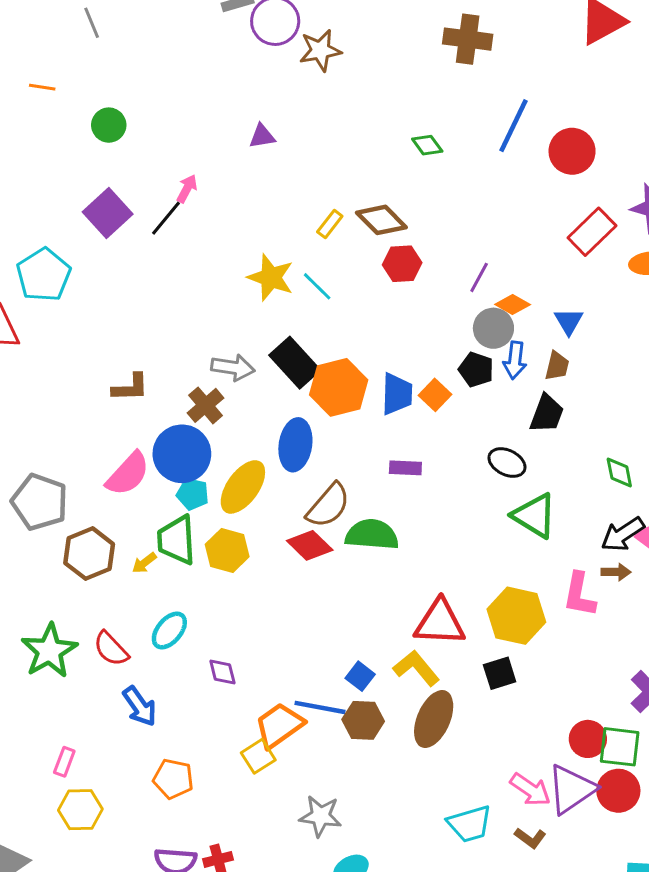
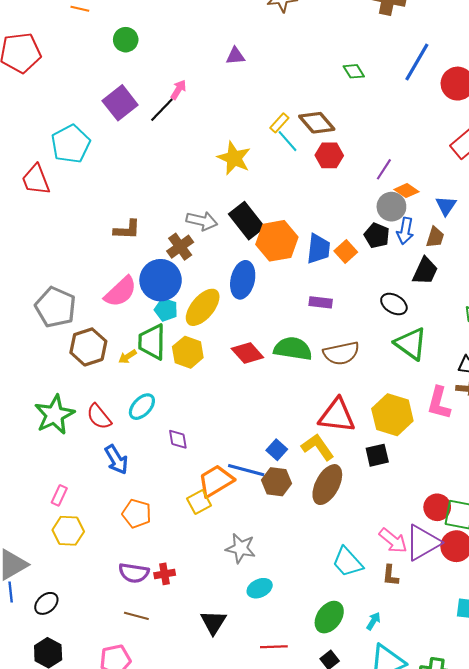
cyan line: (317, 286) -> (288, 141), moved
brown semicircle: (328, 506) -> (341, 353), moved, turned 33
cyan trapezoid: (470, 824) -> (347, 562), turned 60
brown L-shape: (530, 838) -> (390, 575), turned 55

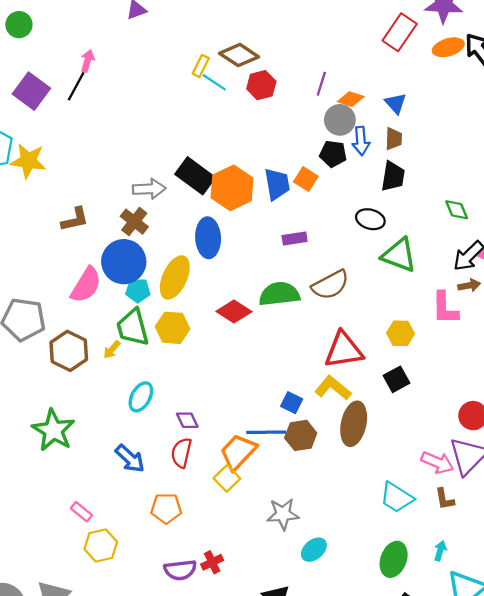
yellow star: (234, 158) -> (28, 161), moved
yellow hexagon: (392, 415) -> (401, 333), size x0.6
red semicircle: (99, 417) -> (181, 453), moved, turned 68
pink rectangle: (59, 495) -> (81, 512), turned -60

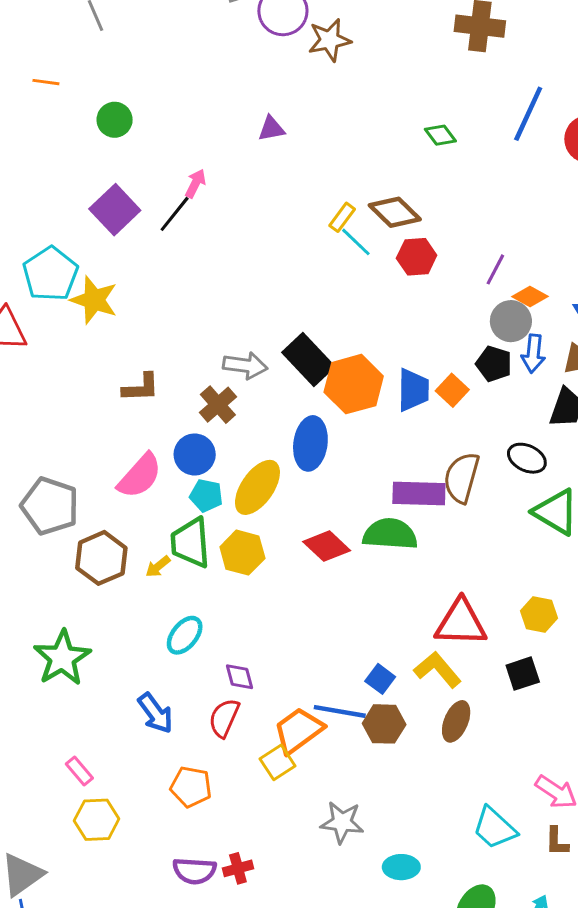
purple rectangle: (295, 239) -> (419, 494), moved, size x1.6
blue circle: (124, 262) -> (195, 454), size x0.7
brown semicircle: (330, 285) -> (462, 478), moved, turned 123
brown ellipse: (354, 424) -> (456, 721), size x0.7
cyan ellipse: (314, 550) -> (401, 867), moved, turned 30

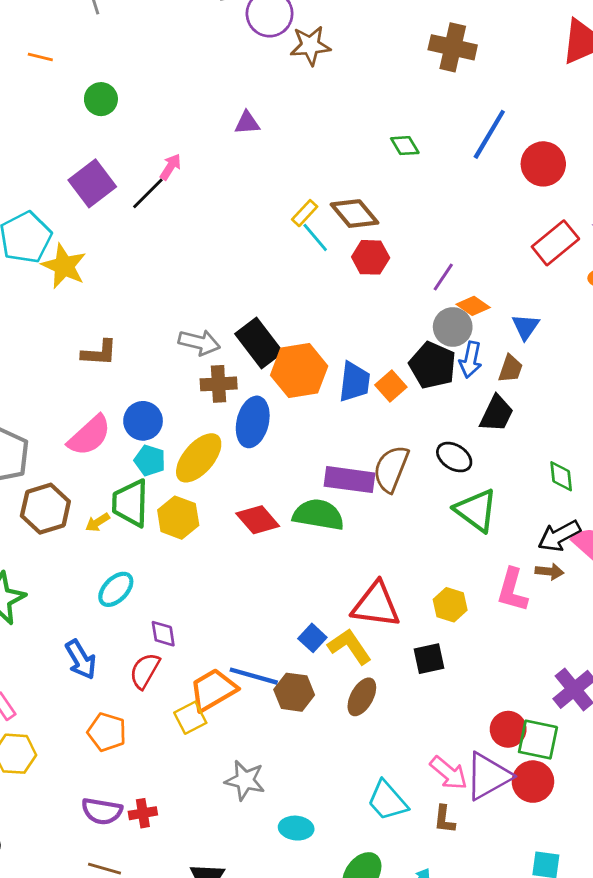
black pentagon: (494, 364) -> (433, 365), size x1.4
brown cross: (218, 405) -> (219, 384), moved, turned 32
blue square: (380, 679) -> (312, 638), moved

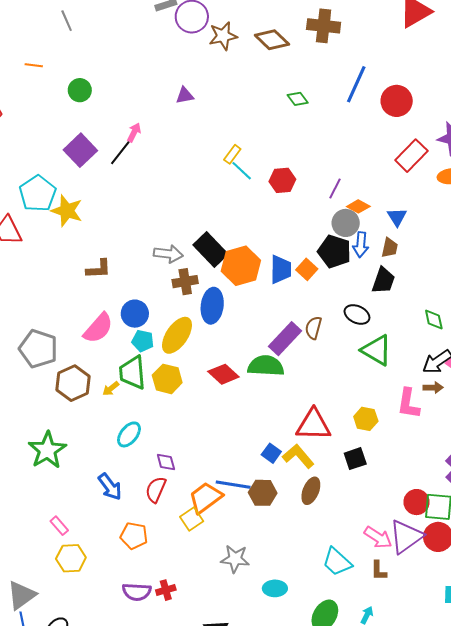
brown diamond: (355, 214) -> (272, 40), moved
brown semicircle: (391, 469) -> (313, 328), size x0.7
purple rectangle: (349, 480) -> (285, 339), turned -48

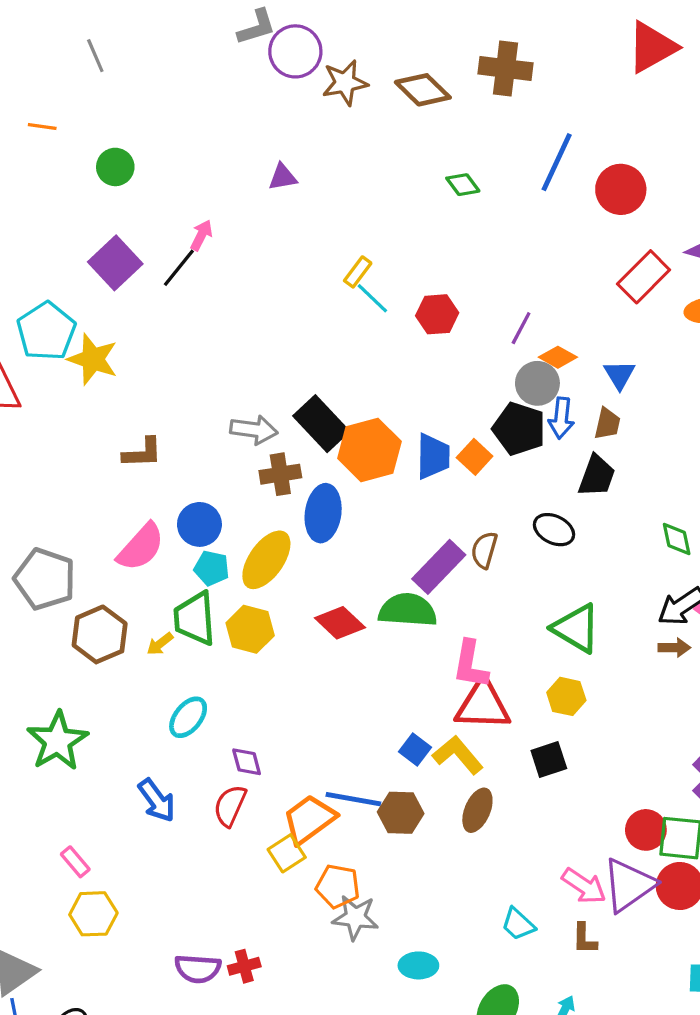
green triangle: (377, 350) -> (576, 628), moved
pink L-shape: (408, 404) -> (470, 664), moved
orange pentagon: (134, 536) -> (338, 886), moved
cyan trapezoid: (337, 562) -> (518, 924), size x0.7

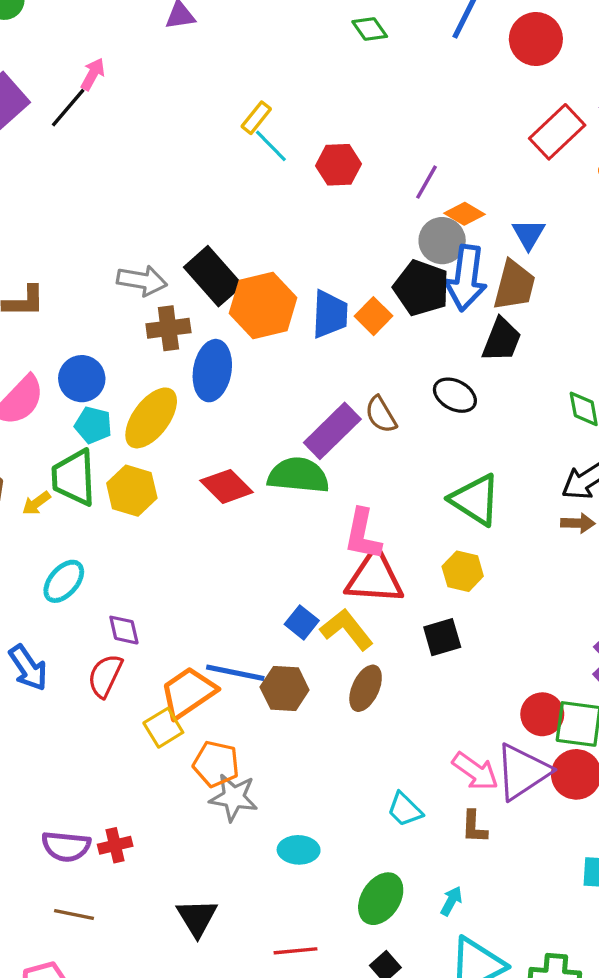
blue arrow: (561, 418) -> (466, 278), size x1.5
brown trapezoid: (607, 424) -> (514, 285), size x1.5
brown semicircle: (484, 550) -> (381, 415), turned -48

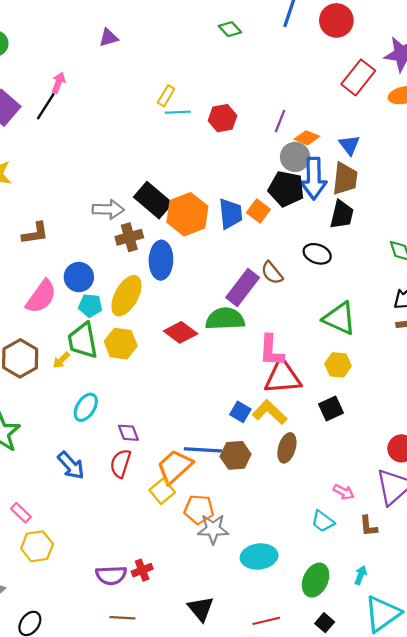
cyan line: (271, 146) -> (178, 112), turned -40
pink arrow: (475, 771) -> (344, 492), moved, size x0.7
cyan ellipse: (299, 850) -> (259, 557), size x1.4

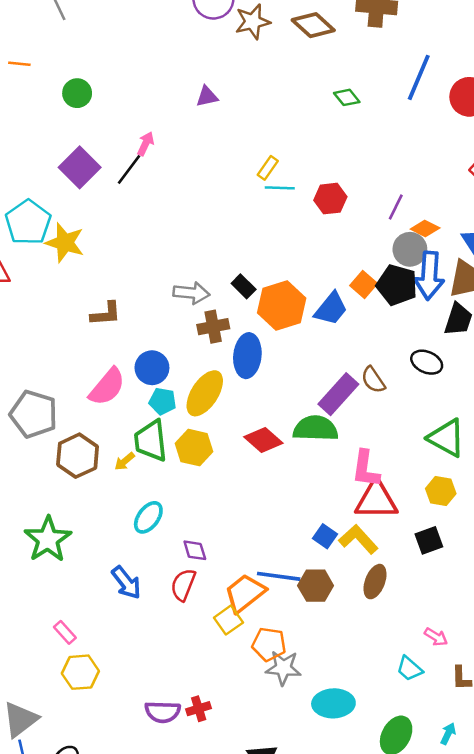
black rectangle: (153, 200) -> (244, 286), size x0.6
orange square: (258, 211) -> (364, 284), moved
blue trapezoid: (231, 214) -> (331, 309), turned 40

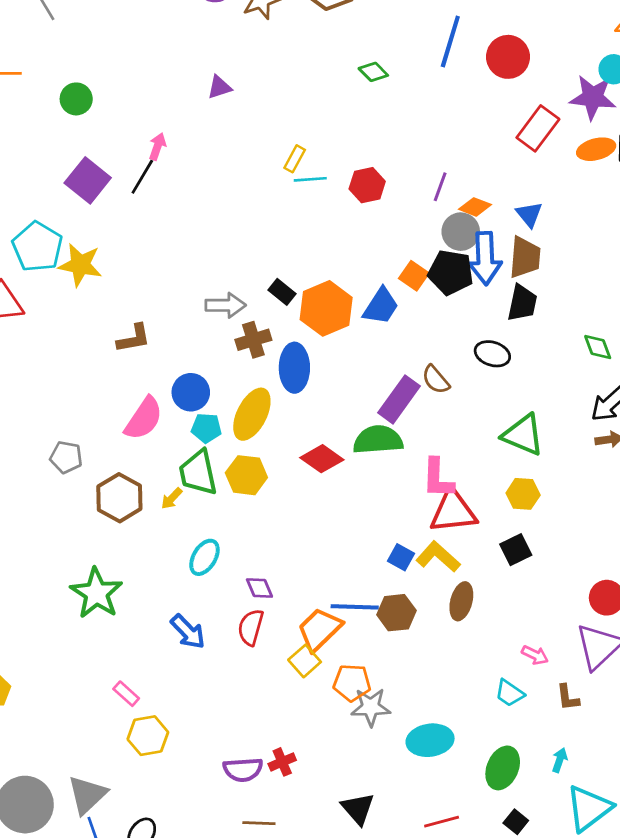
gray pentagon: (34, 414) -> (66, 457), size x0.6

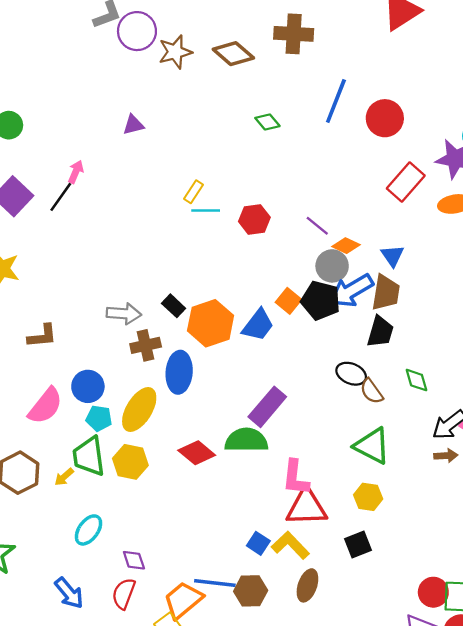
purple line: (440, 187) -> (317, 226), turned -75
blue arrow: (485, 258) -> (351, 291), turned 57
green diamond: (598, 347) -> (416, 380), moved
brown semicircle: (436, 380) -> (372, 391), moved

